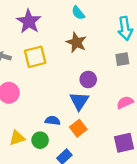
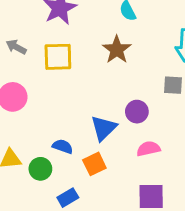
purple circle: (88, 79) -> (137, 112), moved
pink semicircle: (125, 102) -> (148, 149), moved

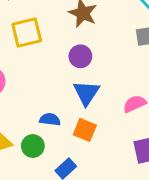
purple circle: (137, 112) -> (80, 56), moved
orange square: (94, 164) -> (85, 130), turned -30

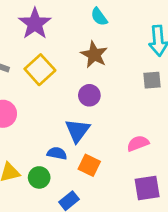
yellow square: (27, 33) -> (40, 70), turned -32
blue triangle: (86, 93) -> (77, 131), moved

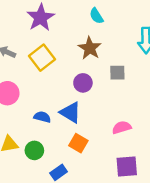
gray square: (152, 80) -> (117, 73), moved
blue triangle: (77, 131) -> (70, 112), turned -40
blue semicircle: (57, 153) -> (42, 117), moved

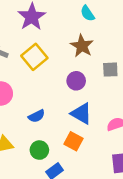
blue triangle: (70, 112) -> (81, 114), moved
blue semicircle: (42, 117) -> (37, 116), turned 140
green circle: (34, 150) -> (39, 150), moved

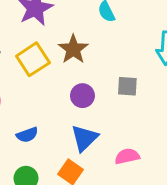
brown star: (82, 46) -> (73, 49), moved
blue triangle: (81, 114) -> (84, 138), turned 40

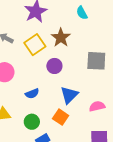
gray square: (127, 86) -> (96, 61), size x1.5
purple circle: (82, 96) -> (54, 66), moved

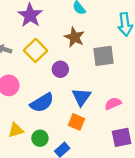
brown star: (61, 38) -> (74, 37), moved
blue semicircle: (32, 94) -> (42, 103), size x1.6
green circle: (32, 122) -> (40, 138), moved

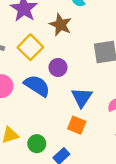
brown star: (74, 37) -> (61, 25), moved
blue semicircle: (42, 103) -> (37, 86), moved, turned -115

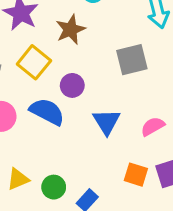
brown star: (61, 25) -> (70, 30), turned 30
orange square: (77, 125) -> (136, 175), moved

